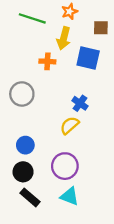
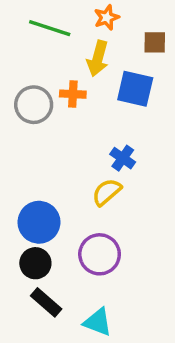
gray circle: (22, 94) -> (34, 105), moved
blue circle: (25, 145) -> (39, 222), size x1.5
cyan triangle: (70, 196) -> (98, 322), moved

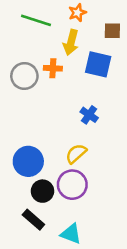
yellow semicircle: (107, 192) -> (76, 154), moved
black circle: (35, 263) -> (42, 191), moved

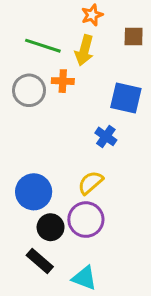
green line: (36, 20) -> (43, 46), moved
blue square: (98, 64) -> (126, 98), moved

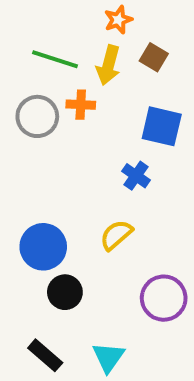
brown square: (134, 36) -> (154, 57), moved, turned 30
purple circle: (86, 220) -> (164, 298), moved
black rectangle: (40, 261) -> (45, 355), moved
cyan triangle: (84, 278) -> (108, 357), turned 44

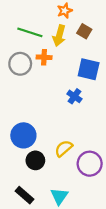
yellow semicircle: (116, 235) -> (64, 148), moved

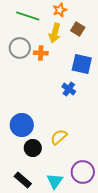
green line: (30, 32) -> (28, 16), moved
gray circle: (20, 64) -> (20, 48), moved
purple circle: (90, 164) -> (83, 172), moved

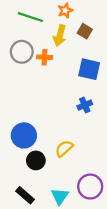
blue cross: (69, 89) -> (85, 105), moved, turned 32

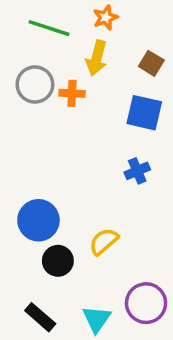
brown square: (85, 31) -> (151, 63), moved

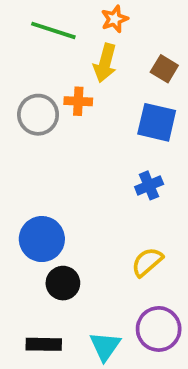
gray circle: (35, 84) -> (38, 115), moved
yellow semicircle: (104, 241) -> (147, 262), moved
black rectangle: (40, 317) -> (44, 344), turned -40

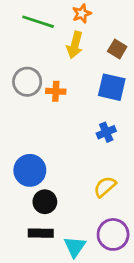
orange cross: (78, 101) -> (56, 91), moved
black rectangle: (44, 344) -> (41, 233), moved

